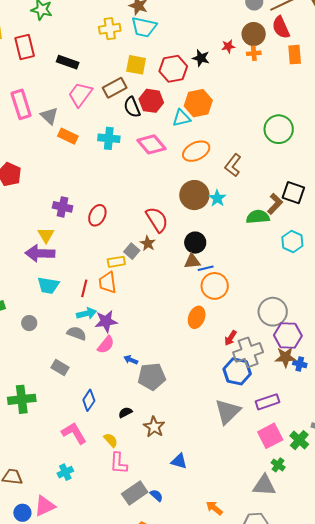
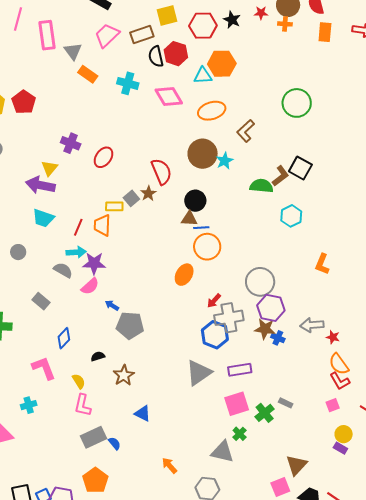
yellow square: (136, 65) -> (167, 16), turned -35

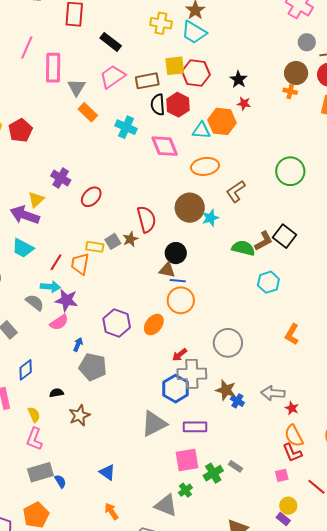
red star: (261, 13) -> (244, 104), moved
red hexagon: (203, 26) -> (196, 73), moved
blue arrow: (112, 305) -> (78, 344), turned 72
purple hexagon: (271, 308) -> (117, 323), moved
blue triangle: (143, 413) -> (107, 472), moved

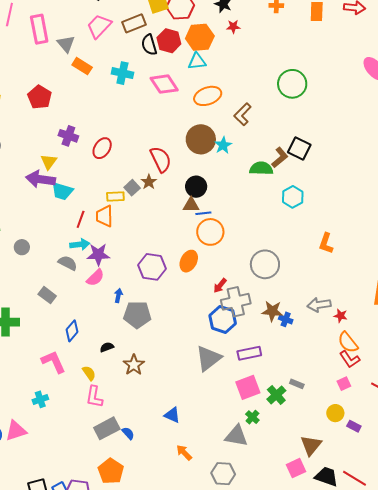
orange hexagon: (222, 121) -> (200, 37), moved
red pentagon: (20, 130) -> (40, 97), moved
cyan trapezoid: (23, 248) -> (62, 191), moved
yellow circle: (288, 506) -> (335, 413), moved

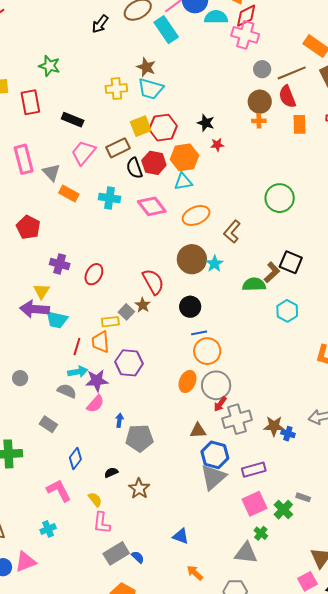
brown triangle: (191, 205) -> (198, 431), moved
gray circle: (265, 264) -> (216, 385), moved
purple hexagon: (152, 267) -> (129, 363), moved
blue hexagon: (223, 319) -> (215, 455), moved

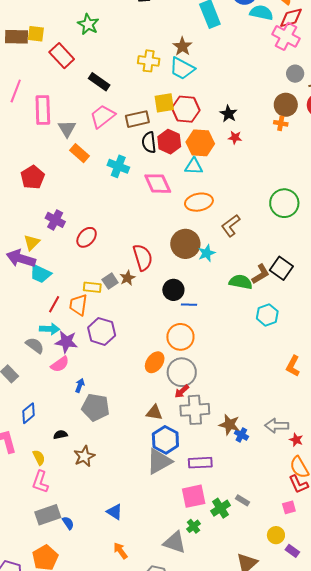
red rectangle: (30, 102) -> (62, 56), turned -45
blue line: (199, 333) -> (189, 305), moved

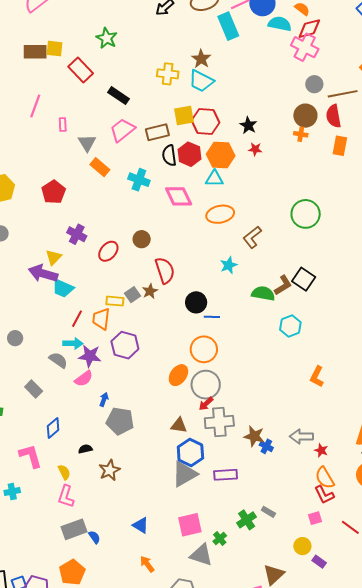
pink rectangle: (43, 110) -> (63, 125), size x0.5
brown circle: (185, 244) -> (142, 239), moved, size x0.6
pink square: (194, 496) -> (190, 525), moved

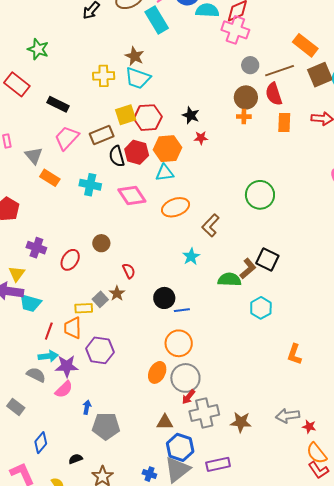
red semicircle: (165, 270) -> (129, 271), size x0.6
blue cross: (266, 446) -> (149, 474), moved

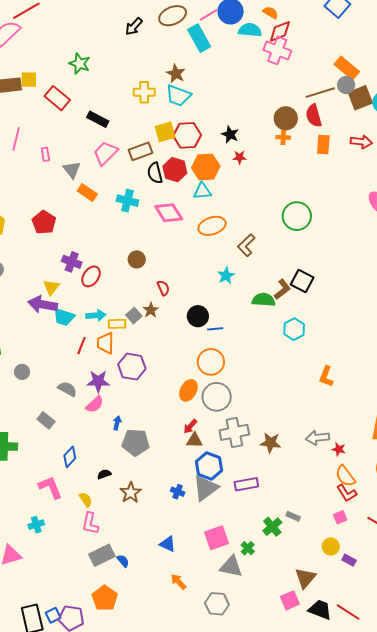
gray circle: (250, 65) -> (346, 85), moved
red ellipse: (70, 260) -> (91, 276), moved
cyan arrow: (48, 356) -> (96, 315), moved
red arrow: (188, 397) -> (190, 426), moved

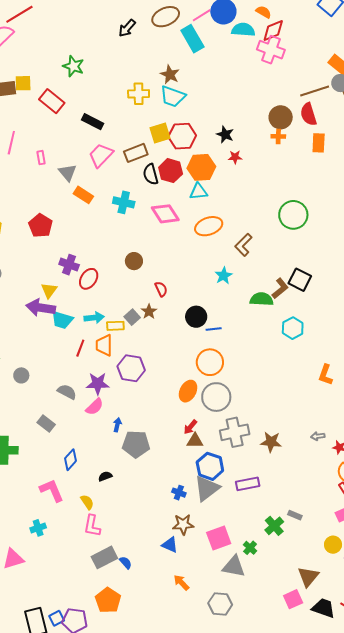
gray arrow: (317, 438) -> (318, 436), size x0.6
brown star: (131, 493) -> (183, 524), moved, turned 30

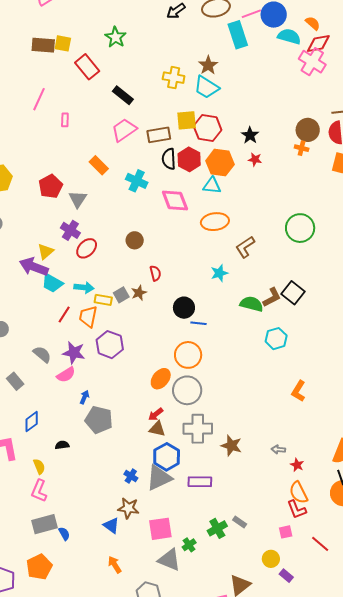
gray triangle: (68, 173) -> (78, 199), moved

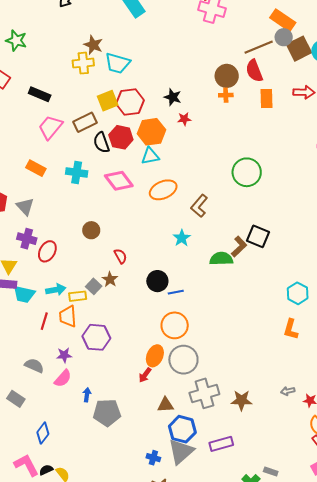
brown star: (208, 65) -> (93, 45), moved
cyan hexagon: (276, 339) -> (298, 293), moved
purple star: (74, 353) -> (64, 355), size x0.7
red arrow: (156, 414) -> (145, 375), moved
black semicircle: (62, 445) -> (46, 470), moved

